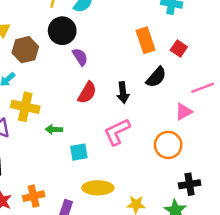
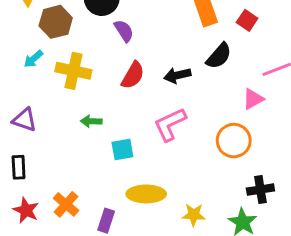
black arrow: (123, 93) -> (177, 75), turned 84
yellow cross: (25, 107) -> (73, 71), moved
orange cross: (34, 196) -> (66, 204), turned -36

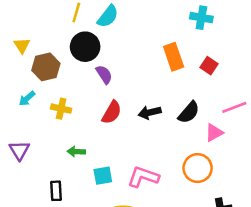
black semicircle: (219, 56) -> (189, 112), moved
yellow cross: (73, 71) -> (61, 109), size x0.7
purple triangle: (24, 120) -> (19, 150), turned 40
pink L-shape: (170, 124) -> (143, 177), moved, turned 44
black rectangle: (19, 167) -> (56, 191), moved

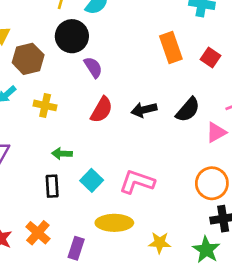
orange circle: (198, 168) -> (212, 183), moved
cyan square: (103, 176) -> (92, 180), turned -36
black rectangle: (56, 191) -> (52, 186), moved

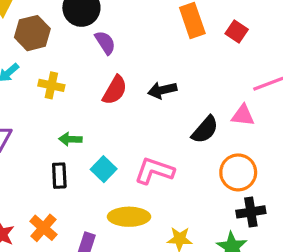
black semicircle: (188, 110) -> (205, 130), moved
pink triangle: (216, 132) -> (243, 115), turned 35

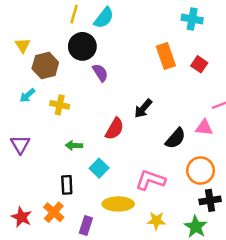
red semicircle: (115, 90) -> (115, 129), moved
black arrow: (162, 90) -> (143, 108), turned -36
pink L-shape: (154, 171) -> (150, 180), moved
black rectangle: (59, 176) -> (67, 185), moved

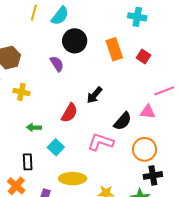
black circle: (82, 46) -> (75, 41), moved
pink L-shape: (150, 180) -> (101, 142), moved

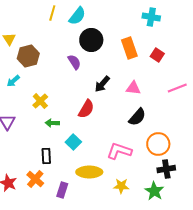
yellow cross: (21, 92) -> (40, 101), moved, turned 35
black arrow: (94, 95) -> (102, 84), moved
pink triangle: (148, 112) -> (133, 88), moved
pink L-shape: (101, 142) -> (119, 151), moved

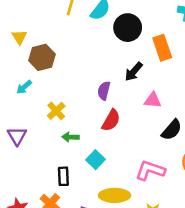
black circle: (91, 40) -> (128, 28), moved
purple semicircle: (74, 62) -> (104, 91), moved, turned -133
black arrow: (102, 84) -> (134, 72), moved
pink triangle: (133, 88) -> (153, 100), moved

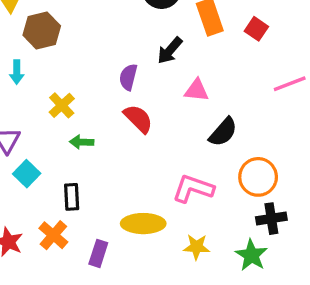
cyan arrow: (24, 87) -> (17, 72), turned -49
red semicircle: (111, 120) -> (138, 119), turned -75
cyan square: (95, 160) -> (27, 174), moved

